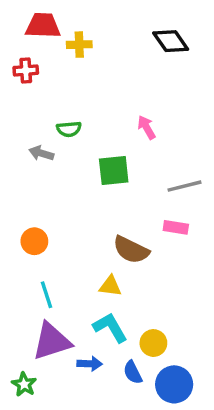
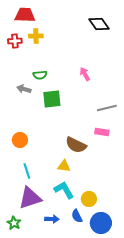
yellow cross: (79, 45) -> (36, 36), moved
green square: (114, 170) -> (52, 99), moved
blue arrow: (90, 364) -> (52, 219), moved

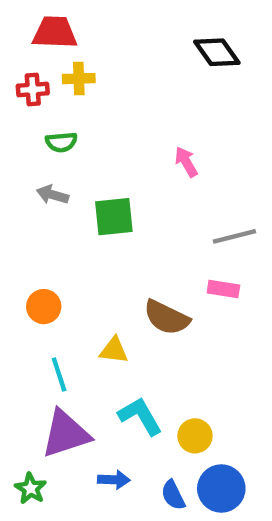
green semicircle: (40, 75) -> (61, 142), moved
yellow triangle: (64, 166) -> (114, 350), moved
blue semicircle: (77, 216) -> (173, 495), moved

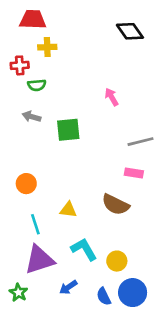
red cross: (33, 90) -> (20, 65), moved
brown semicircle: (166, 317) -> (116, 205), moved
blue arrow: (114, 480) -> (68, 287), turned 144

